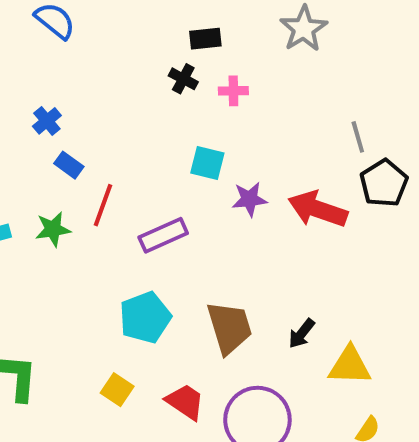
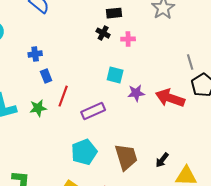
blue cross: (47, 121) -> (35, 54), turned 32
blue rectangle: (69, 165) -> (46, 76), turned 32

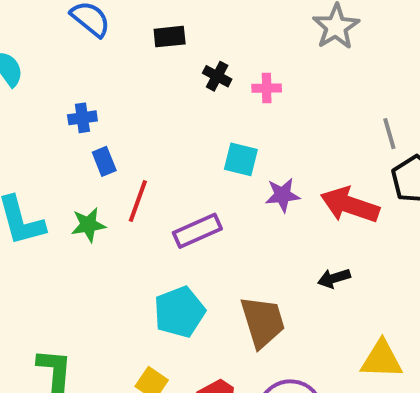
black rectangle: (114, 13) -> (170, 37), moved
black arrow: (162, 160) -> (334, 278), moved, turned 35

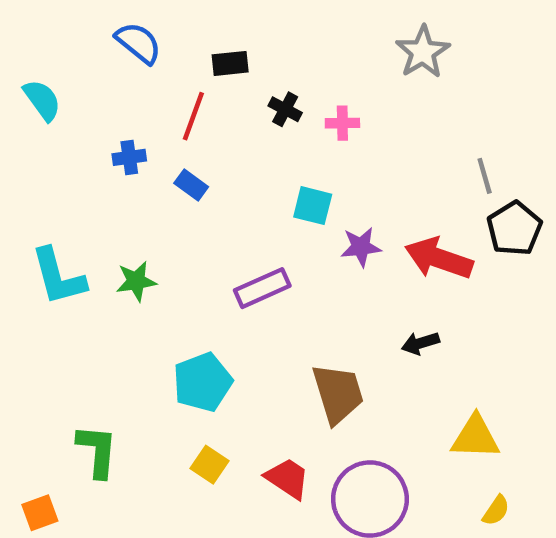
blue rectangle: (104, 161) -> (191, 185), moved, turned -32
red line: (138, 201) -> (193, 116), moved
cyan pentagon: (179, 312) -> (203, 382), moved

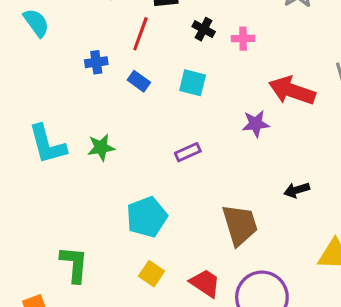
cyan square: (313, 206) -> (193, 83), moved
red arrow: (439, 258) -> (292, 91), moved
purple rectangle: (262, 288) -> (188, 152), size x0.7

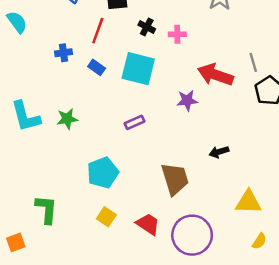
cyan square: (193, 83) -> (138, 69), size x1.6

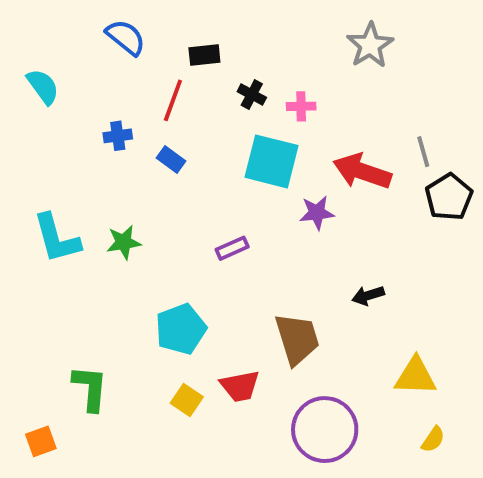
cyan square: (138, 69) -> (271, 161), moved
red trapezoid: (148, 224) -> (240, 386), moved, turned 135

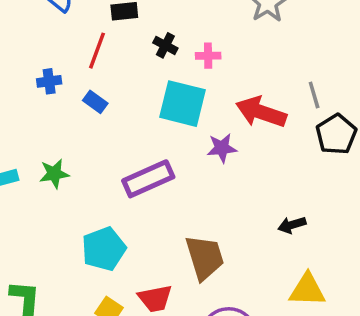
purple rectangle: (232, 248) -> (148, 179), size x1.8
black arrow: (368, 296) -> (292, 225), moved

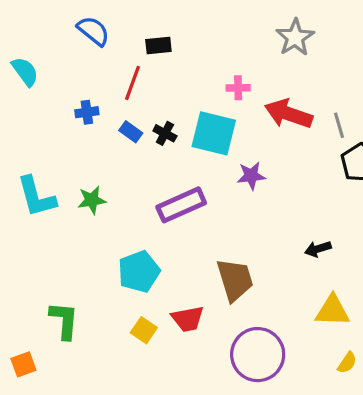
black cross: (165, 45) -> (165, 133), moved
red arrow: (261, 112) -> (289, 114), moved

